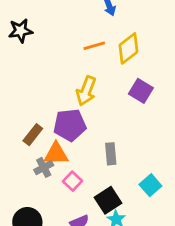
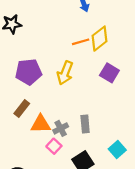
orange line: (94, 46) -> (81, 42), moved
purple pentagon: (70, 125) -> (28, 72), moved
gray cross: (44, 167) -> (61, 128), moved

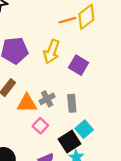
purple square: (109, 73) -> (79, 65), moved
gray cross: (61, 128) -> (47, 99), moved
cyan square: (117, 150) -> (84, 129), moved

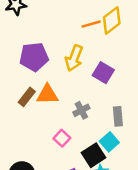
gray cross: (47, 99) -> (81, 110), moved
orange triangle: (27, 103) -> (47, 94), moved
gray rectangle: (72, 103) -> (118, 116), moved

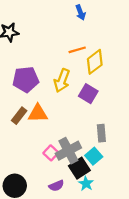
yellow diamond: (112, 20) -> (95, 62), moved
gray cross: (81, 110) -> (68, 151), moved, size x1.6

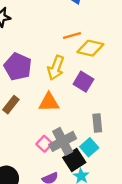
yellow diamond: (95, 62) -> (90, 48), turned 50
purple pentagon: (26, 79) -> (18, 67), turned 30
orange triangle: (38, 113) -> (49, 102), moved

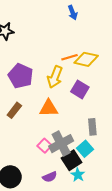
orange line: (72, 36) -> (69, 57), moved

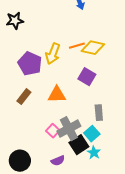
yellow arrow: (55, 77) -> (53, 54), moved
cyan star: (78, 175) -> (94, 153), moved

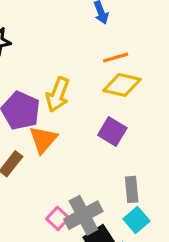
orange line: (77, 46) -> (116, 58), moved
orange triangle: (57, 95) -> (43, 140), moved, turned -48
cyan square: (92, 134) -> (136, 220), moved

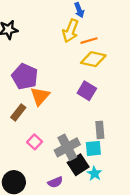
yellow arrow: (58, 95) -> (70, 31), moved
pink square: (58, 218) -> (35, 142), moved
cyan square: (136, 220) -> (93, 148), moved, turned 35

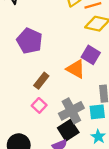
orange triangle: (40, 96) -> (76, 69), moved, turned -42
brown rectangle: (18, 112) -> (41, 81), moved
black square: (78, 165) -> (68, 130), moved

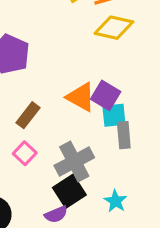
purple square: (91, 55) -> (106, 95), moved
cyan square: (97, 112) -> (114, 115), moved

